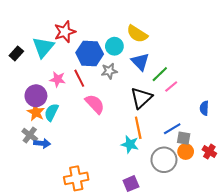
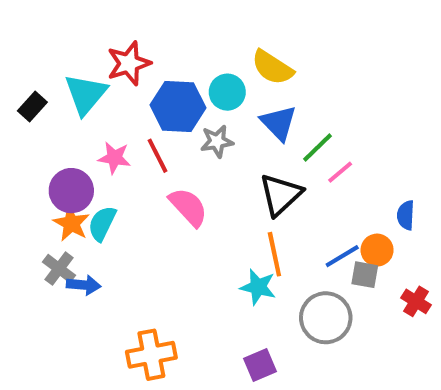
orange circle: (186, 152) -> (377, 250), moved

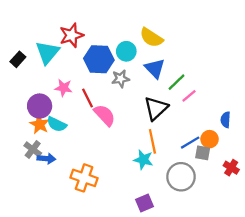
red line: (157, 156) -> (87, 98), moved
cyan semicircle: (102, 223) -> (57, 124), turned -90
orange cross: (151, 355) -> (84, 178), moved, turned 30

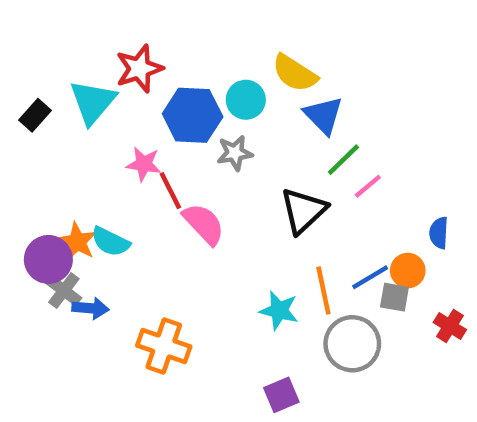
blue triangle: (155, 68) -> (323, 115), moved
pink star: (64, 88) -> (144, 164), moved
purple circle: (40, 106) -> (48, 259), moved
orange line: (152, 141) -> (323, 291), moved

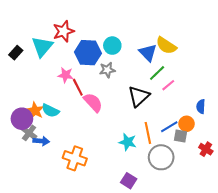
yellow semicircle: (295, 73) -> (166, 46), moved
purple square: (281, 395) -> (129, 181), turned -35

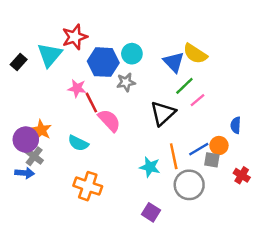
cyan semicircle: (50, 111) -> (78, 143), moved
blue arrow: (41, 141) -> (25, 173), moved

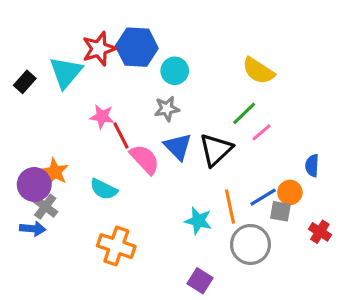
blue hexagon: (103, 62) -> (137, 47), moved
blue triangle: (174, 62) -> (178, 147), moved

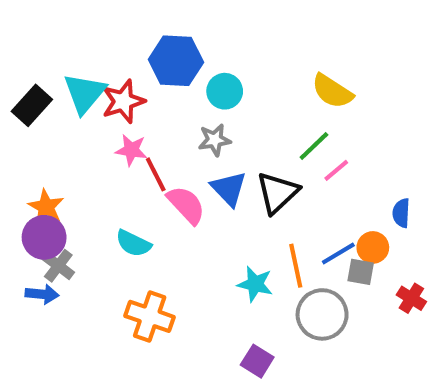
red star: (99, 49) -> (123, 101), moved
black rectangle: (25, 82) -> (32, 105), size x1.4
orange star: (55, 172) -> (46, 207), moved

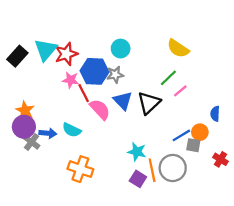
blue hexagon: (176, 61) -> (95, 71), moved
orange line: (296, 266) -> (152, 170), moved
blue arrow: (42, 294) -> (48, 133), moved
purple square: (257, 361) -> (138, 179), moved

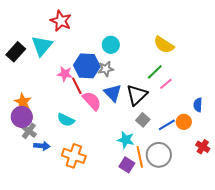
red star: (66, 54) -> (61, 21), moved, turned -30
blue arrow: (48, 133) -> (42, 146), moved
gray square: (193, 145) -> (143, 120), moved, turned 32

